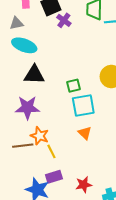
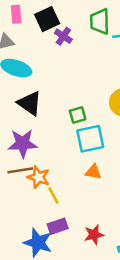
black triangle: (34, 75) -> (30, 103), turned 35
orange triangle: (85, 133) -> (93, 172), turned -32
brown line: (23, 146) -> (20, 170), moved

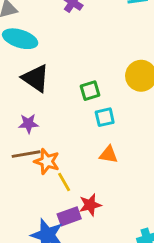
cyan square: (90, 139) -> (105, 117), size x0.6
purple star: (23, 143) -> (28, 124), size x0.6
red star: (94, 235) -> (90, 205), moved

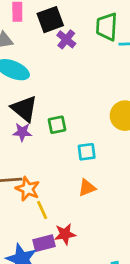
green square: (90, 91) -> (57, 125), moved
purple star: (28, 124) -> (22, 132), moved
orange triangle: (109, 155) -> (87, 188), turned -36

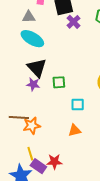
orange star: (28, 189) -> (32, 126), turned 30
yellow line: (42, 210) -> (30, 154), moved
purple rectangle: (44, 243) -> (38, 166), turned 42

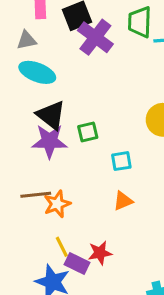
purple cross: (73, 22) -> (95, 37), size x1.6
purple star: (33, 84) -> (49, 141), size x1.6

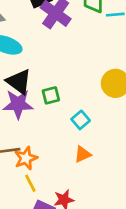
cyan square: (121, 161) -> (81, 120), turned -30
yellow line: (62, 247) -> (30, 183), moved

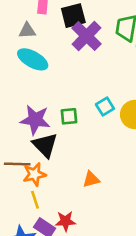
black triangle: (19, 82) -> (45, 145), moved
cyan square: (81, 120) -> (105, 107), moved

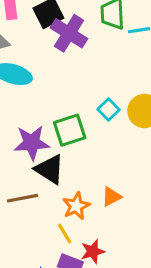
green square: (69, 116) -> (70, 130), size x1.5
orange star: (34, 174) -> (76, 206), moved
yellow line: (35, 200) -> (65, 234), moved

